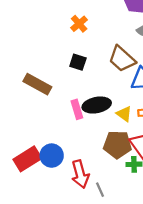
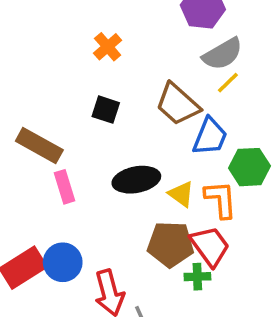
pink rectangle: (77, 109) -> (64, 187), moved

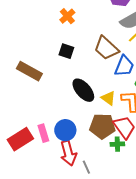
black ellipse: (136, 180) -> (83, 90), turned 60
pink rectangle: (64, 187) -> (43, 133), moved
blue circle: (63, 262) -> (65, 130), moved

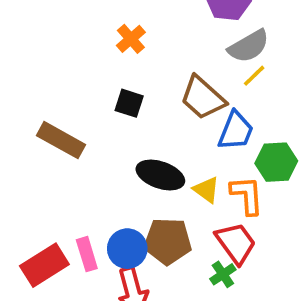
black ellipse: (83, 90) -> (160, 175), turned -30
brown pentagon: (102, 126) -> (168, 241), moved
green cross: (117, 144) -> (223, 274), turned -32

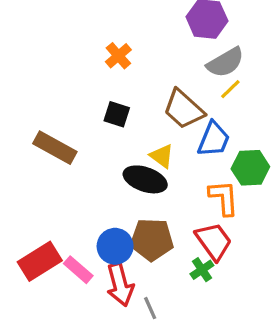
yellow triangle: (206, 190) -> (162, 156), moved
pink rectangle: (87, 254) -> (78, 270), moved, turned -32

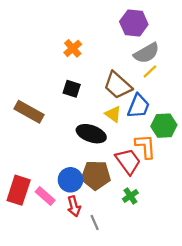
yellow triangle: (162, 156) -> (113, 114), moved
red trapezoid: (214, 241) -> (128, 161), moved
red rectangle: (40, 261) -> (19, 190), turned -40
red arrow: (120, 285) -> (74, 206), size x0.7

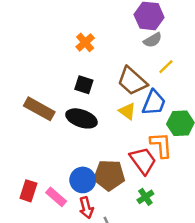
gray semicircle: (147, 53) -> (153, 40), moved, size x0.7
black ellipse: (91, 134) -> (81, 118), moved
red rectangle: (19, 190) -> (28, 191), size x0.7

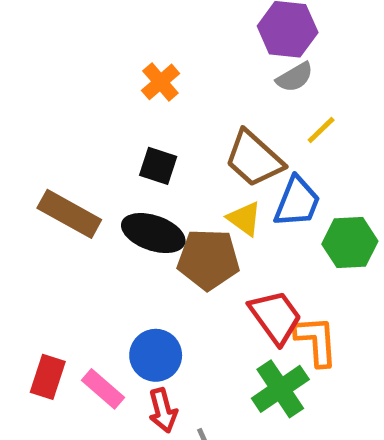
orange L-shape: (161, 145) -> (316, 341), moved
brown pentagon: (109, 175) -> (208, 259), moved
green cross: (145, 197) -> (280, 389), size x1.6

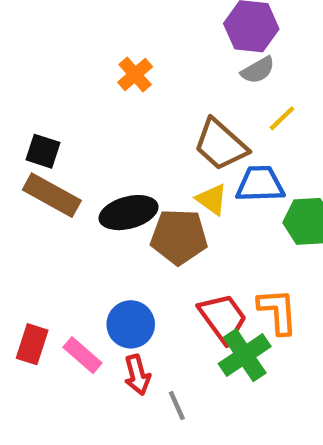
black square: (158, 166) -> (43, 151), moved
blue trapezoid: (297, 202) -> (260, 184), turned -114
black ellipse: (153, 233) -> (129, 213), turned -34
red trapezoid: (276, 317) -> (223, 318), moved

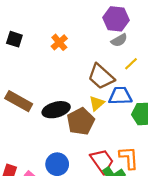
black square: (43, 151) -> (14, 39), moved
yellow triangle: (212, 199) -> (97, 103), turned 42
brown pentagon: (179, 237) -> (81, 121), turned -30

